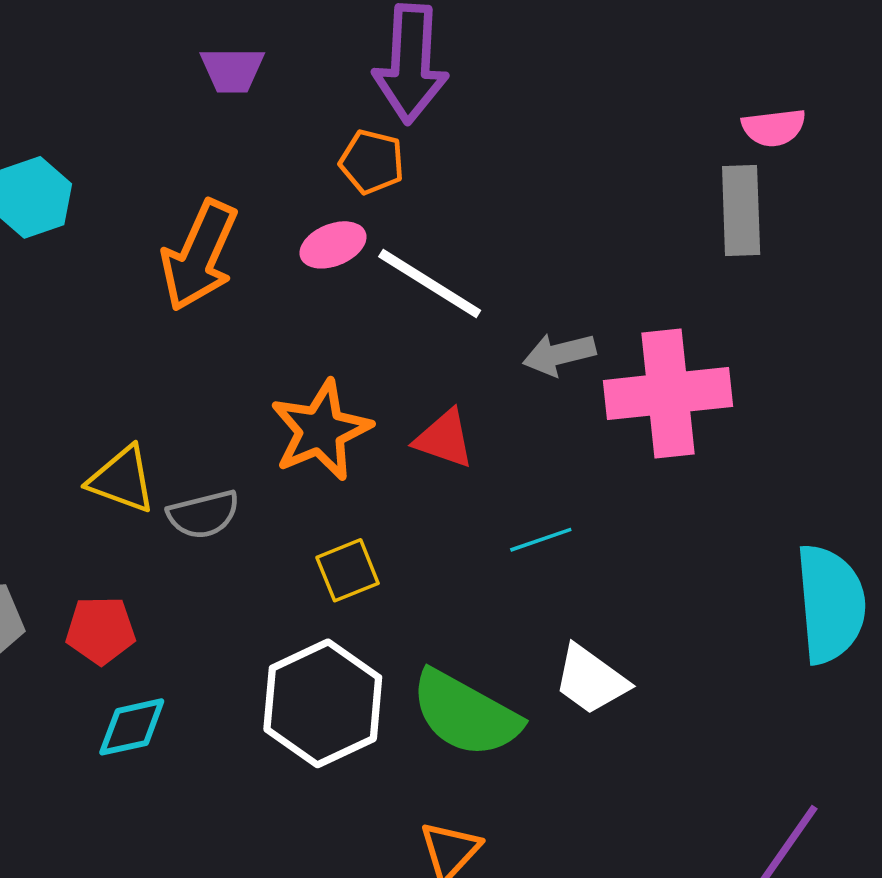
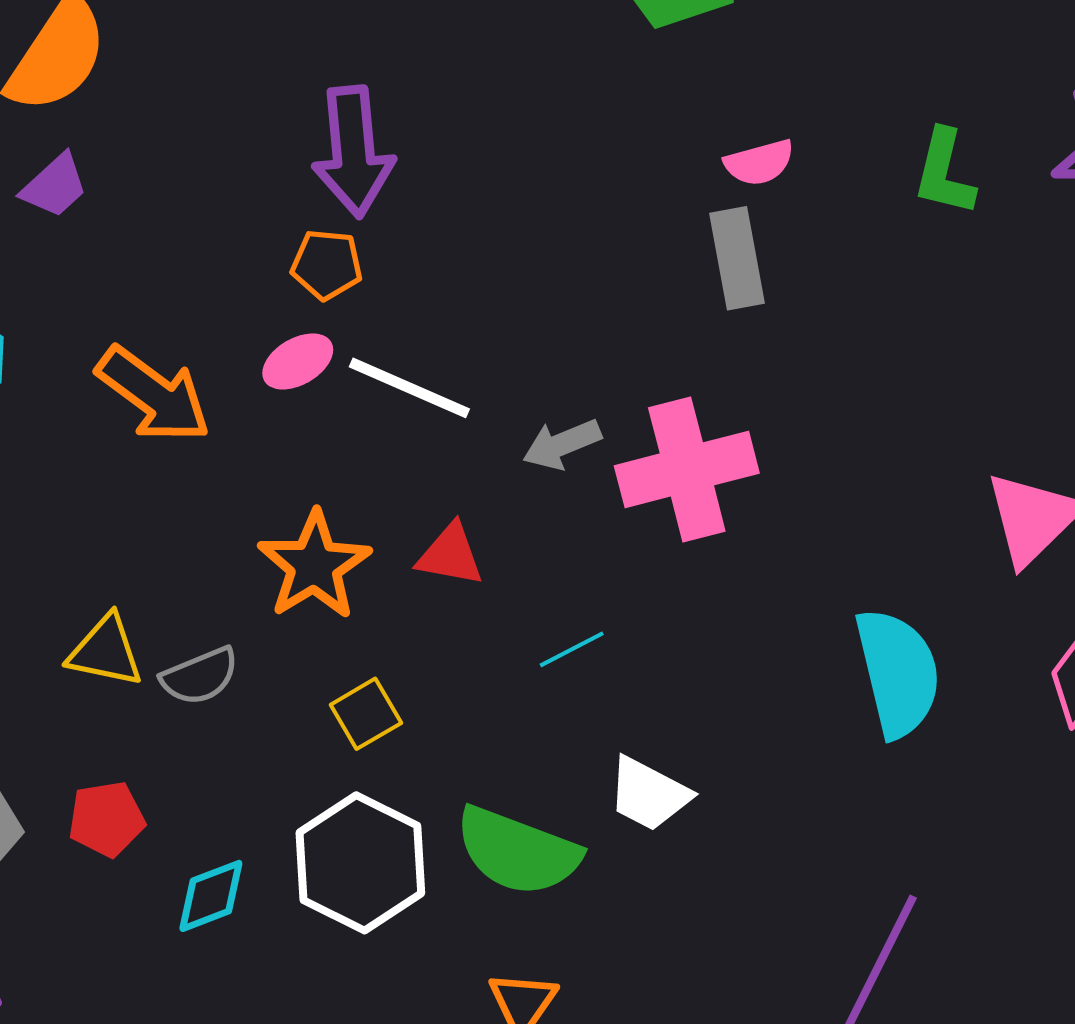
purple trapezoid: (232, 70) -> (55, 186), moved, turned -34
orange arrow: (199, 256) -> (154, 395), turned -69
cyan diamond: (132, 727) -> (211, 896), moved

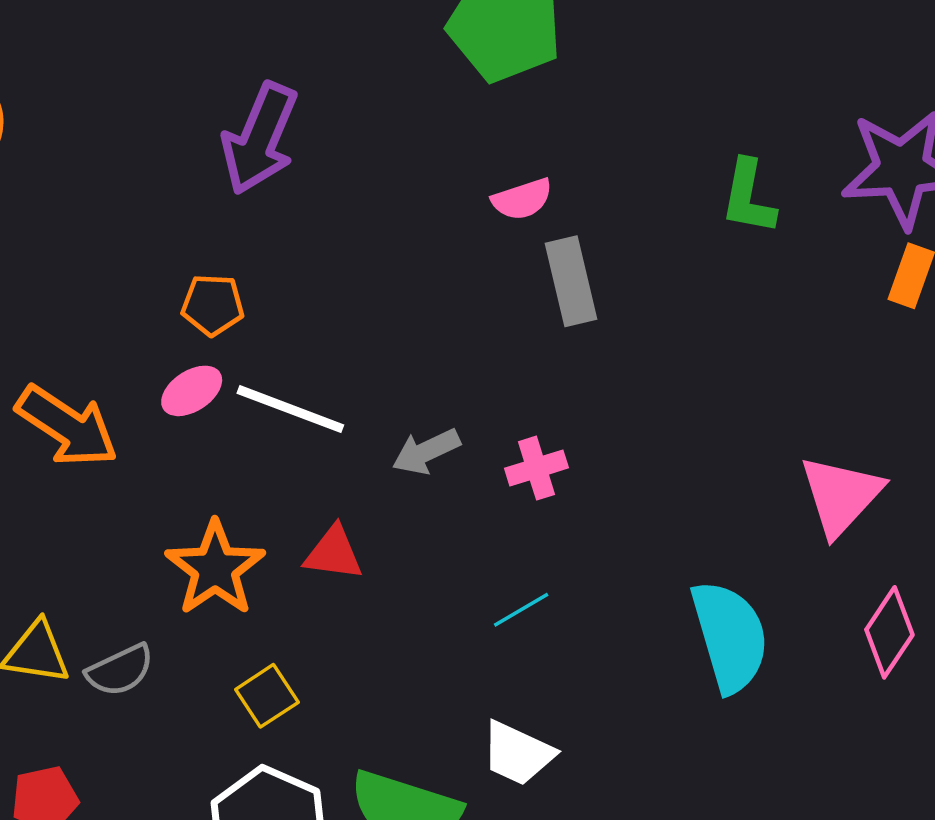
purple arrow: (353, 152) -> (260, 139), moved, turned 31
pink semicircle: (759, 163) -> (522, 199), moved
pink cross: (687, 469) -> (536, 468), size x0.5
cyan line: (572, 649) -> (521, 610), moved

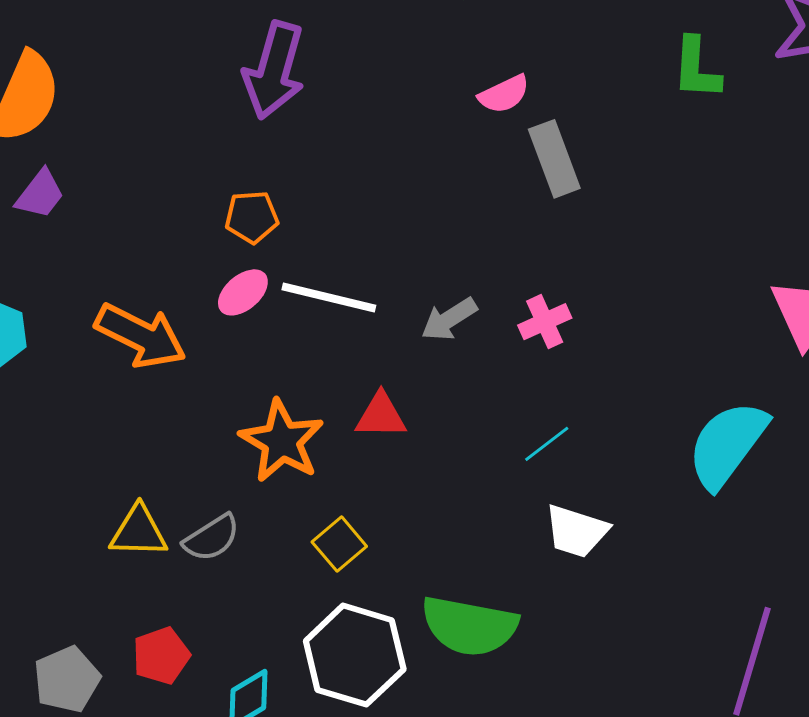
cyan semicircle: (730, 636) -> (727, 444), turned -120
white trapezoid: (518, 753) -> (576, 531), moved

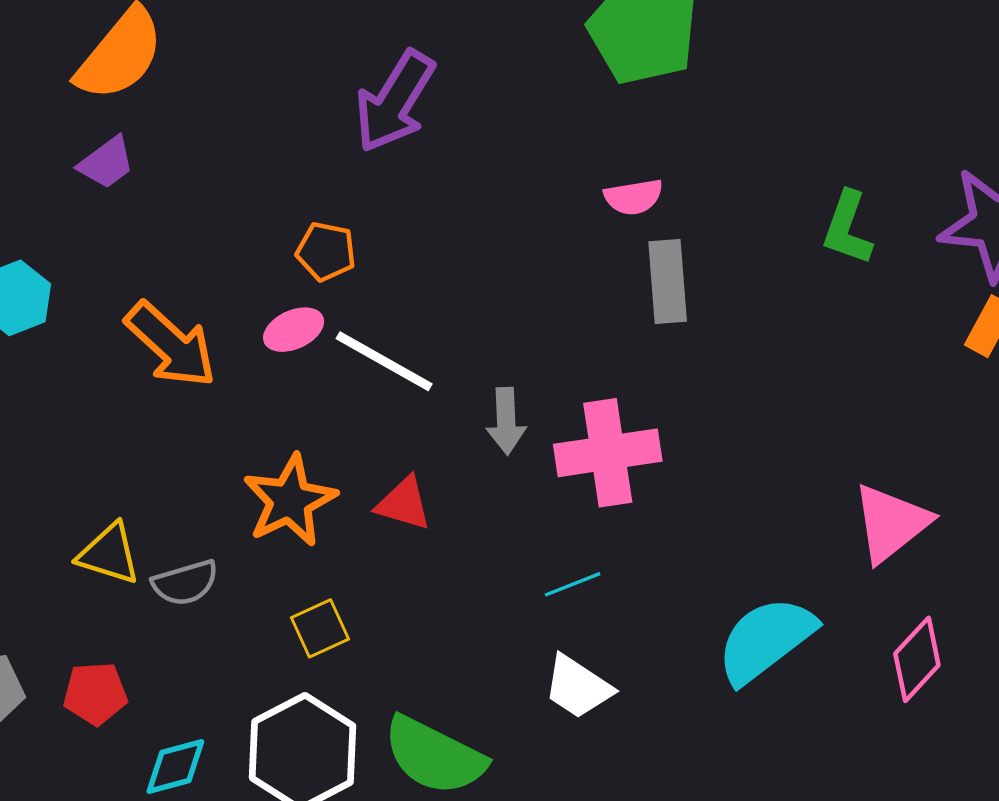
gray arrow: (449, 319) -> (506, 421), turned -76
pink cross: (545, 322) -> (608, 453), size x1.8

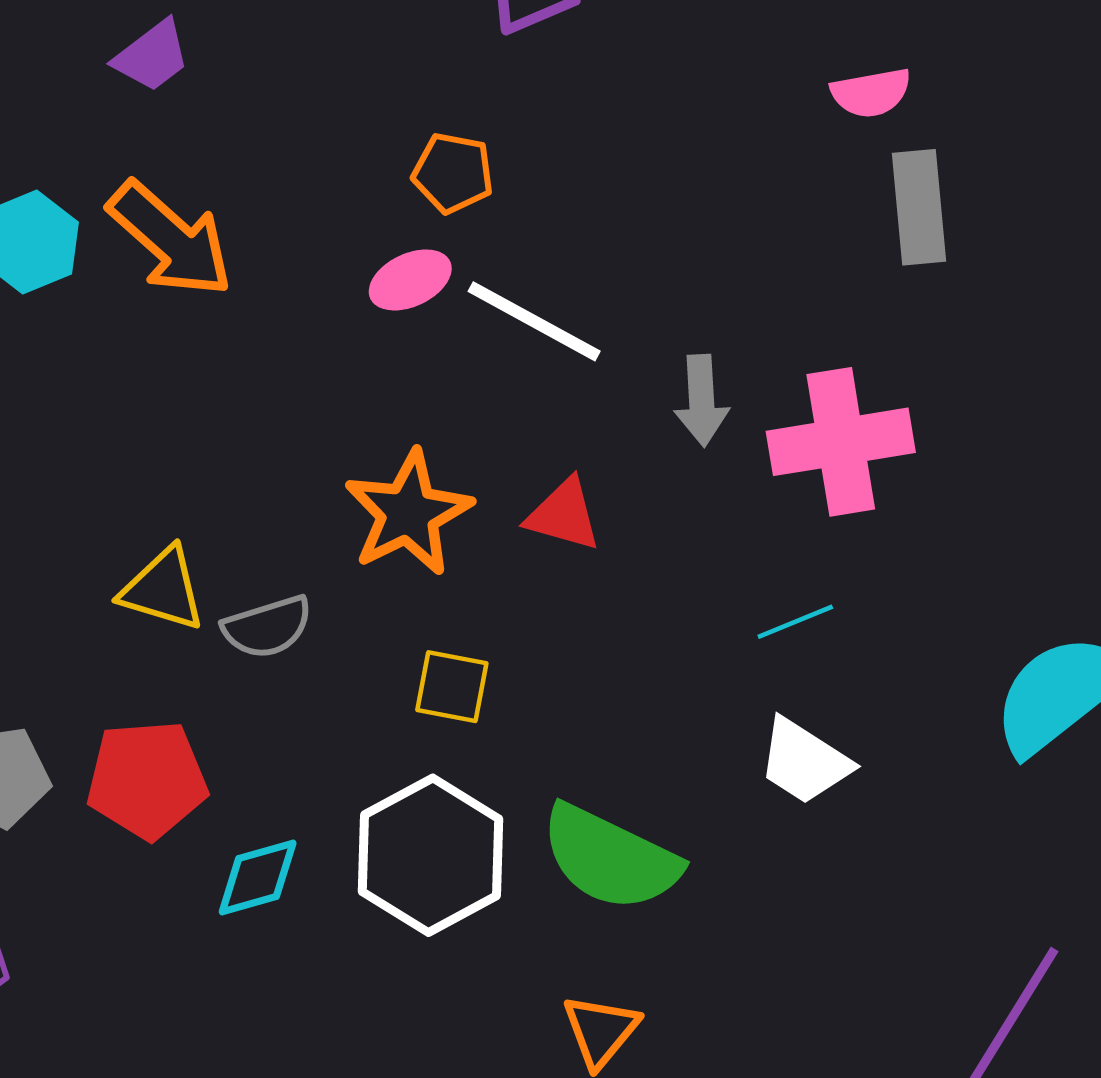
orange arrow: (171, 345) -> (170, 239), moved
yellow square: (320, 628) -> (452, 687), turned 36
red pentagon: (95, 693) -> (147, 780), size x1.4

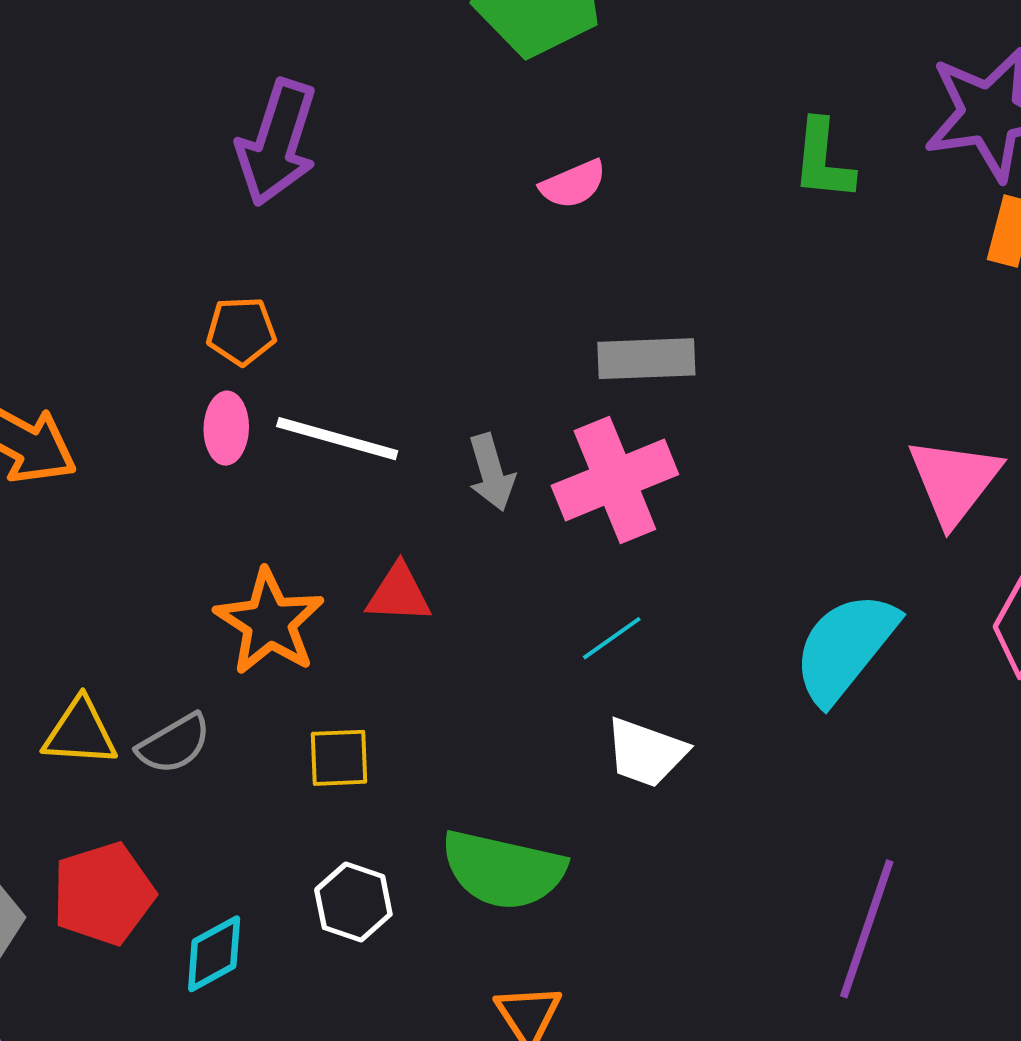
gray rectangle: (919, 207) -> (646, 359), moved, turned -74
pink ellipse: (410, 280) -> (226, 428), turned -50
white hexagon: (431, 855) -> (353, 902), size x0.6

